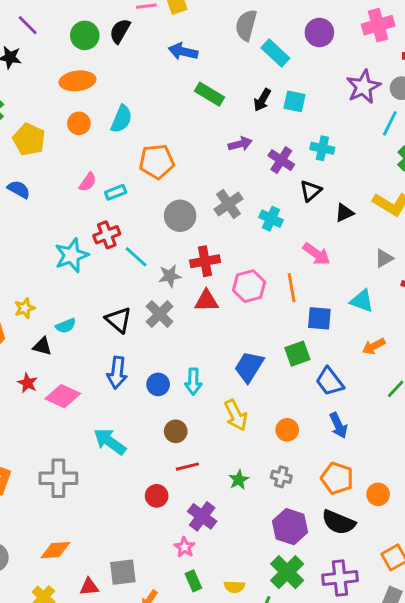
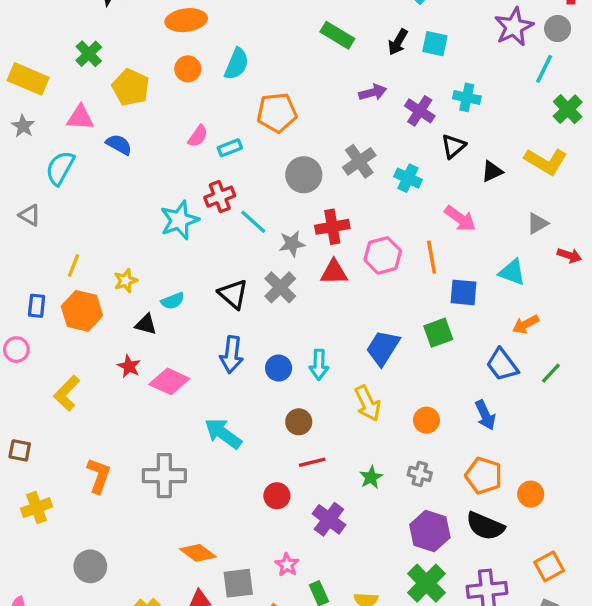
blue trapezoid: (330, 381) -> (502, 365), moved
pink star: (184, 547) -> (287, 565), moved
orange diamond: (55, 550) -> (198, 553), moved, turned 40

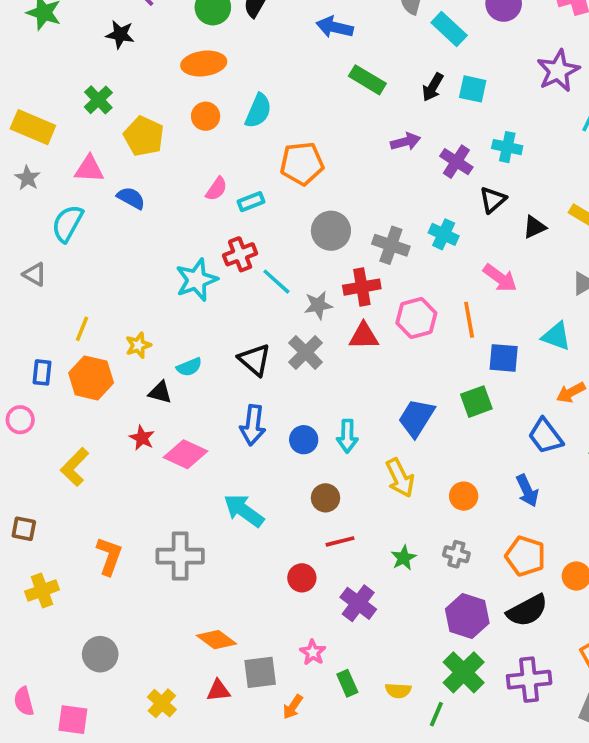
gray cross: (359, 161) -> (391, 245), moved, turned -36
black semicircle: (485, 526) -> (527, 611), turned -51

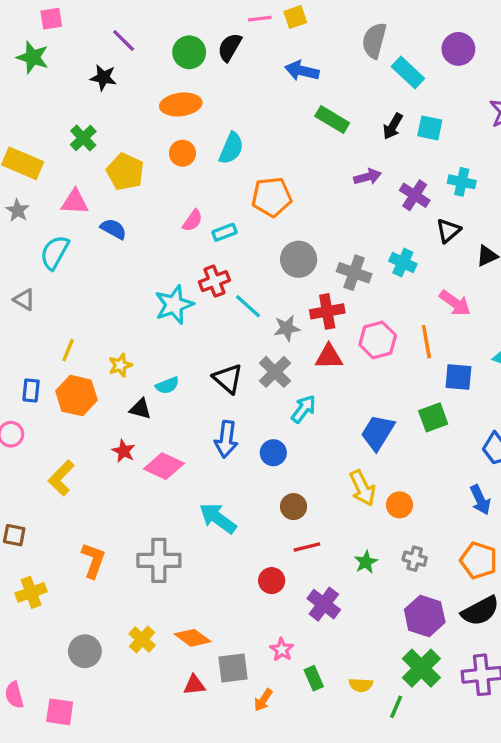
cyan arrow: (347, 436) -> (304, 409), moved, turned -144
orange circle: (464, 496) -> (400, 505), moved
yellow cross: (162, 703) -> (142, 639), moved

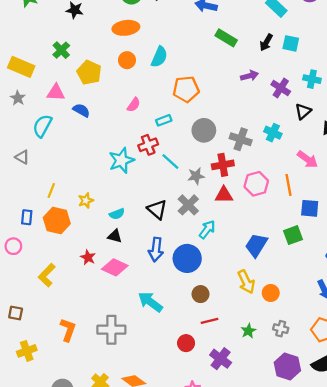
cyan rectangle: (225, 232) -> (164, 120), moved
black triangle: (140, 409) -> (115, 236), moved
blue circle: (273, 453) -> (187, 258), size x1.6

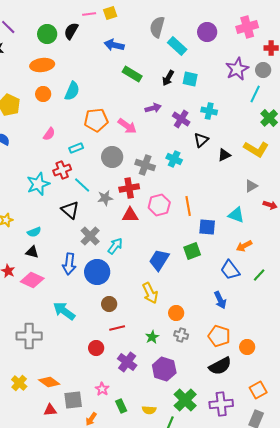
pink arrow: (307, 159) -> (127, 126), moved
gray cross: (188, 205) -> (90, 236), moved
black triangle: (157, 209) -> (70, 210), moved
orange circle: (271, 293) -> (176, 313), moved
purple hexagon: (287, 367) -> (164, 369), moved

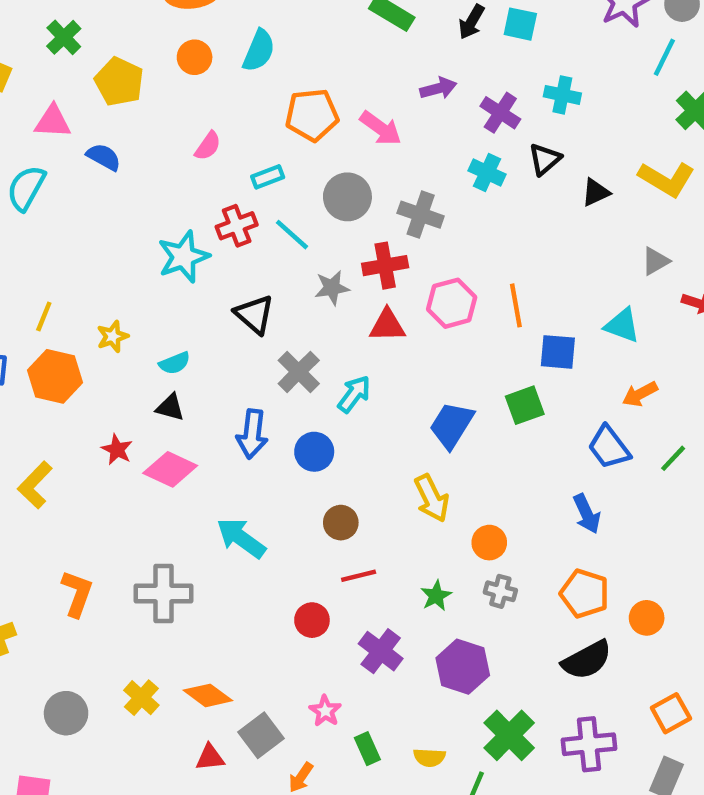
cyan cross: (174, 159) -> (487, 172), moved
cyan line: (82, 185) -> (292, 235), moved
blue circle: (97, 272) -> (314, 452), size x0.7
gray square: (73, 400) -> (261, 735), turned -30

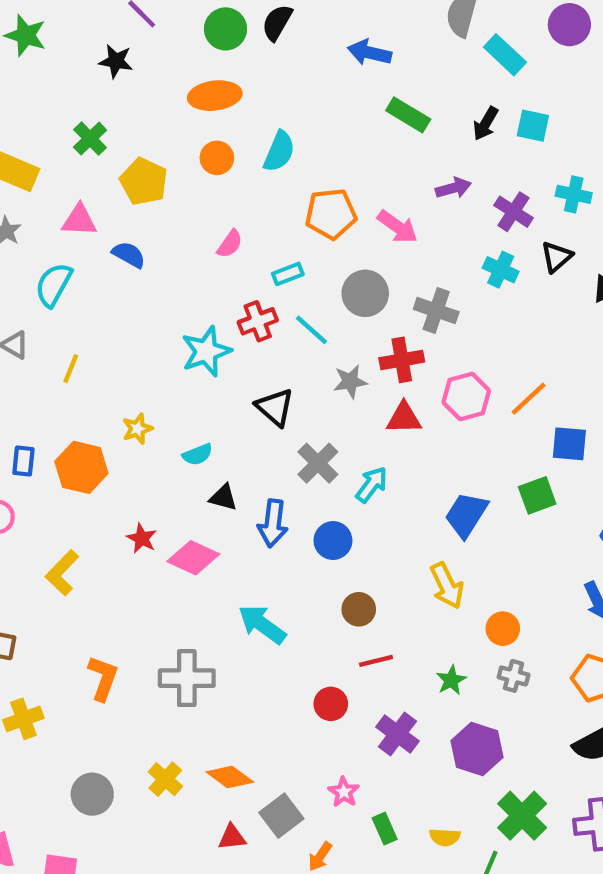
orange line: (516, 305) -> (529, 399), turned 57
yellow line: (44, 317) -> (71, 369), moved
black triangle: (170, 407) -> (223, 498), moved

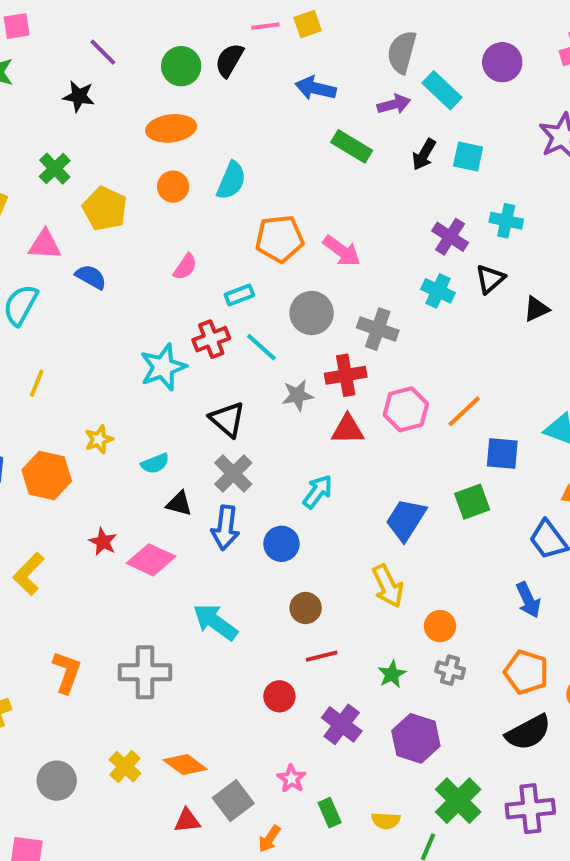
purple arrow: (453, 188) -> (394, 104), moved
gray cross: (318, 463) -> (233, 474), moved

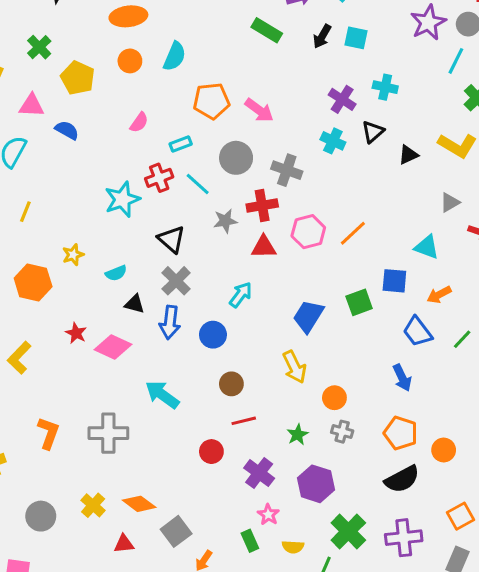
blue square: (502, 453) -> (394, 281), moved
pink star: (292, 779) -> (268, 515), moved
red triangle: (187, 821) -> (124, 544), moved

